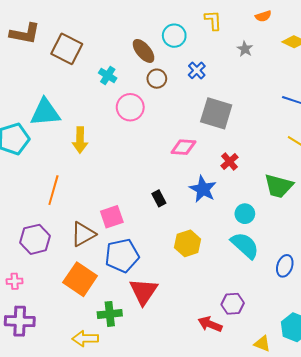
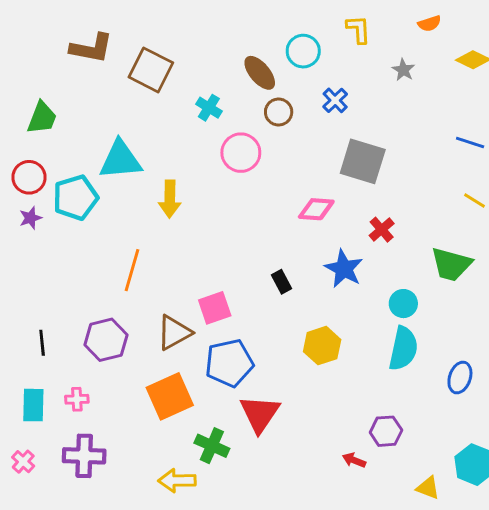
cyan semicircle: (245, 245) -> (403, 348), turned 60
orange square: (80, 279) -> (170, 396), turned 32
green cross: (110, 314) -> (212, 446), turned 30
red arrow: (210, 324) -> (354, 460), size x0.7

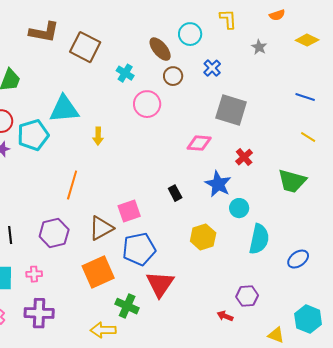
yellow arrow: (170, 199) -> (98, 136), size x0.7
cyan circle: (403, 304) -> (239, 208), moved
blue ellipse: (460, 378) -> (298, 259), turned 35

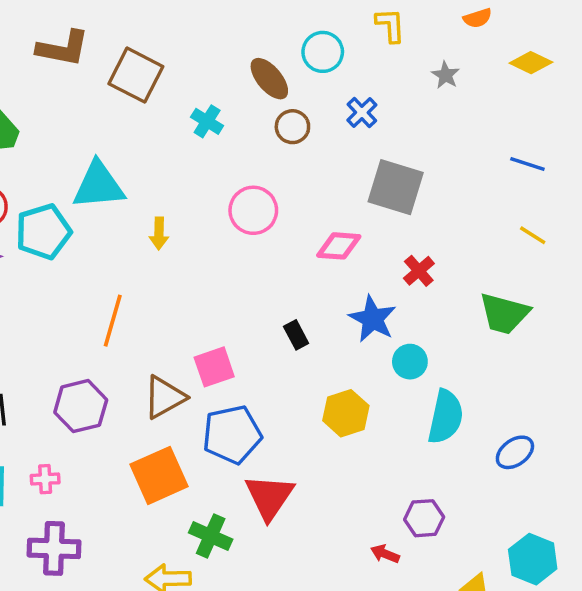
pink circle: (147, 104) -> (253, 210), moved

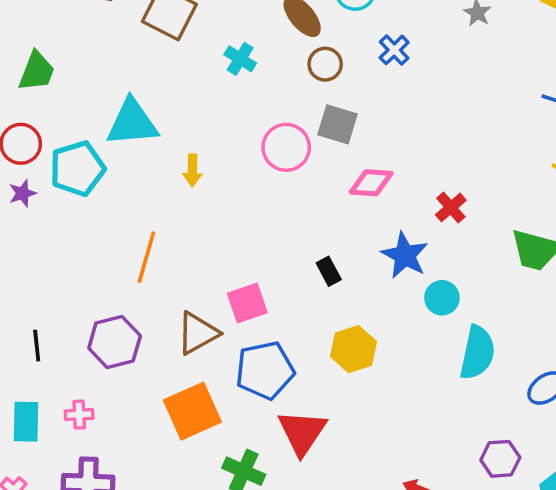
gray square: (396, 187) -> (338, 124), moved, size x0.7
yellow hexagon: (346, 413) -> (353, 349), moved
purple hexagon: (424, 518) -> (500, 459), moved

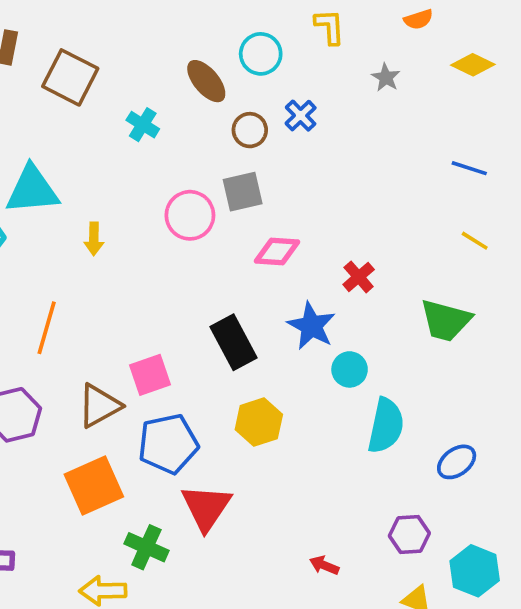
brown circle: (325, 64) -> (250, 130), moved
gray square: (338, 124) -> (243, 192), turned -30
black rectangle: (329, 271) -> (233, 342), size x1.8

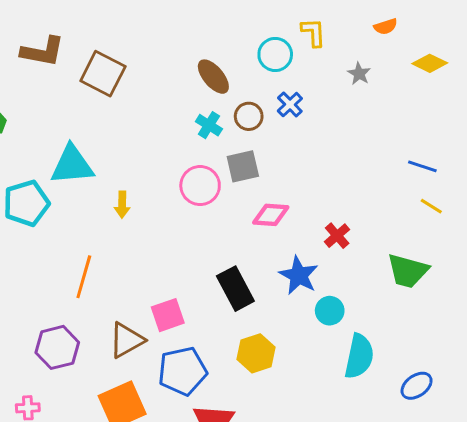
cyan circle: (261, 54) -> (275, 54), moved
cyan cross: (143, 125) -> (209, 125), moved
blue line: (469, 168) -> (422, 166), moved

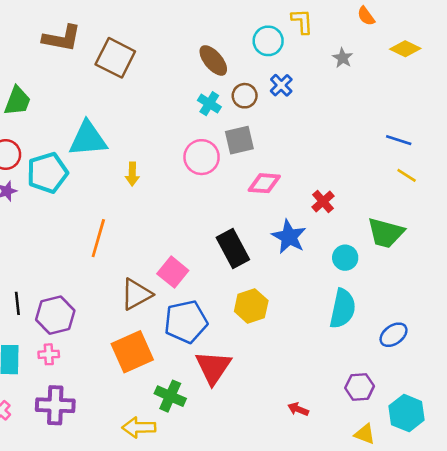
orange semicircle: (386, 27) -> (366, 16), turned 72
cyan circle: (330, 311) -> (345, 258), moved
pink square: (168, 315) -> (173, 272), turned -32
purple hexagon: (57, 347) -> (55, 315), moved

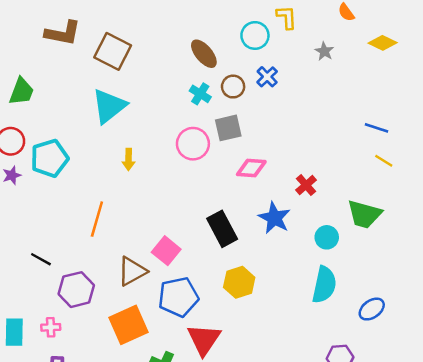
cyan triangle: (88, 139) -> (109, 106), moved, turned -33
black line: (17, 303) -> (41, 259), moved, turned -55
purple hexagon: (55, 315) -> (76, 290), moved

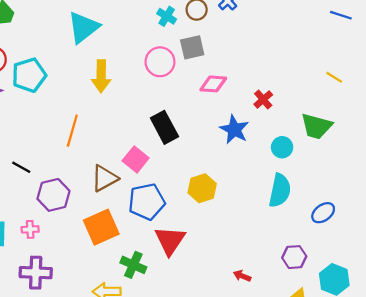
blue line: (377, 128) -> (341, 15), moved
yellow arrow: (129, 160) -> (101, 76), size x1.6
black rectangle: (222, 229) -> (164, 127), moved

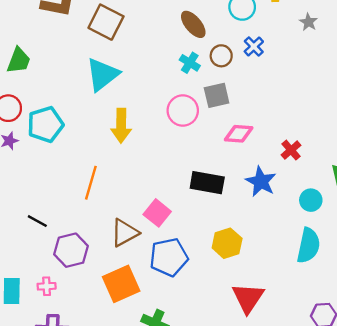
black rectangle: (164, 127) -> (207, 183), moved, turned -52
red triangle: (170, 240) -> (248, 298), moved

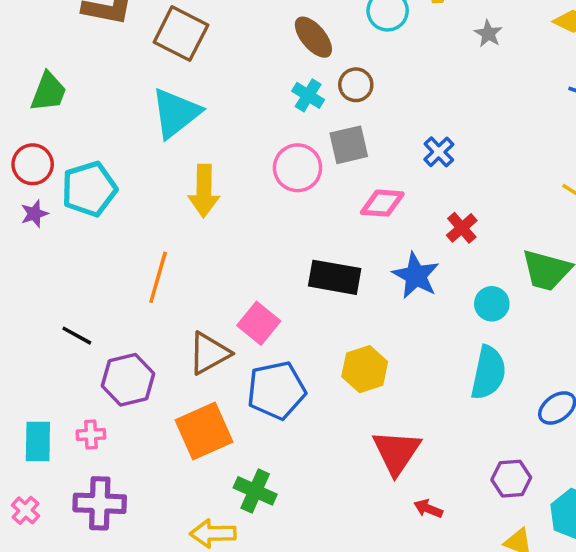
blue cross: (254, 46) -> (439, 152), moved

